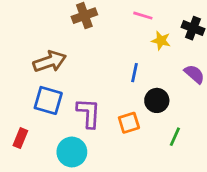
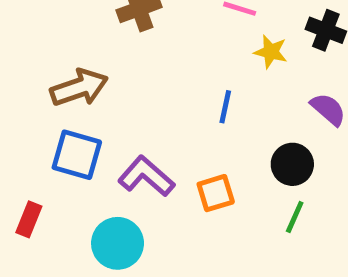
black circle: (157, 100) -> (292, 164), moved
purple L-shape: (89, 113) -> (146, 176), turned -52

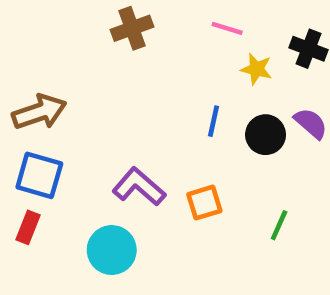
brown arrow: (79, 88) -> (39, 112), moved
blue square: (77, 155) -> (39, 175), moved
black circle: (292, 164) -> (266, 135), moved

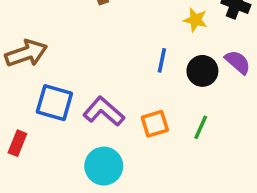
blue square: (39, 175) -> (54, 103), moved
green line: (279, 225) -> (201, 127), moved
cyan circle: (112, 250) -> (104, 166), moved

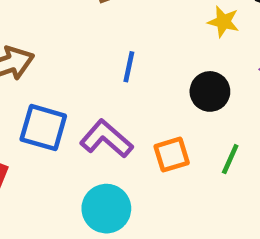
blue line: (162, 60) -> (129, 67), moved
black circle: (202, 71) -> (210, 91), moved

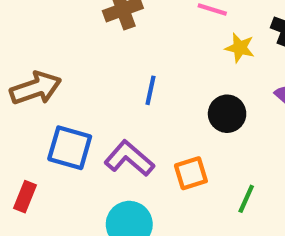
green line: (230, 159) -> (246, 199), moved

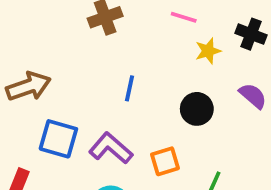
yellow star: (240, 48) -> (208, 51), turned -30

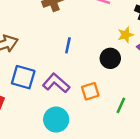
yellow star: (208, 51) -> (126, 35), moved

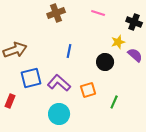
blue square: (23, 77) -> (31, 78), turned -30

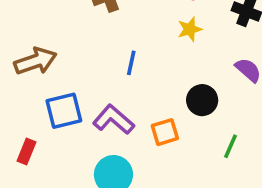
yellow star: (118, 42) -> (190, 29), moved
black circle: (105, 62) -> (202, 100), moved
green line: (114, 102) -> (230, 146), moved

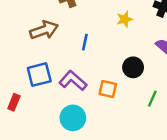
brown arrow: (35, 61) -> (44, 30), moved
orange square: (165, 132) -> (108, 89), turned 30

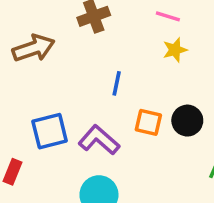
brown arrow: (44, 30) -> (34, 48), moved
orange square: (108, 89) -> (148, 122), moved

